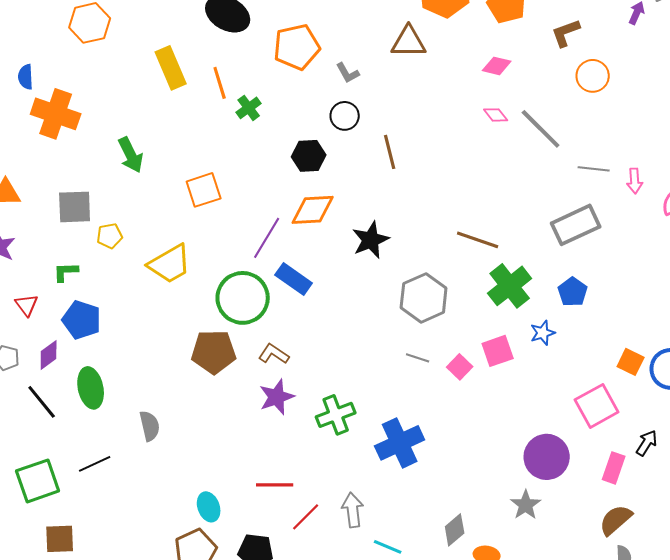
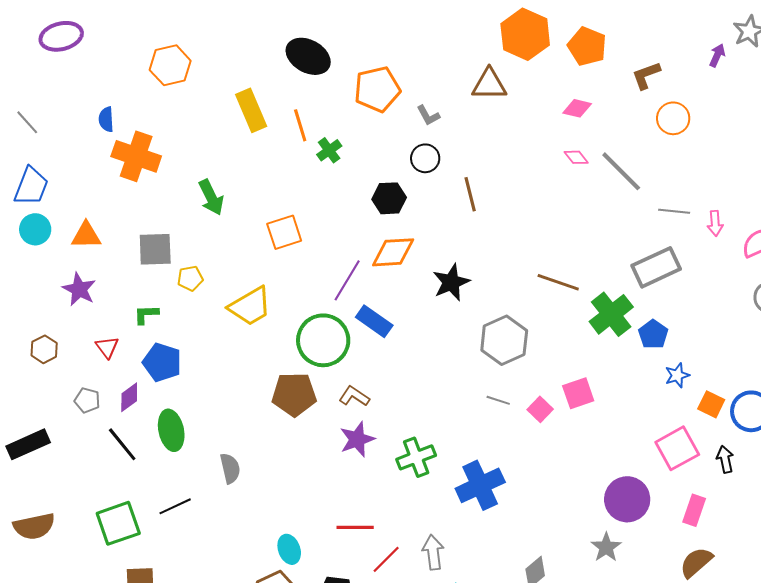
green cross: (510, 286) -> (611, 314), moved
blue star: (543, 333) -> (677, 375), moved
black arrow: (647, 443) -> (725, 459), moved, turned -44

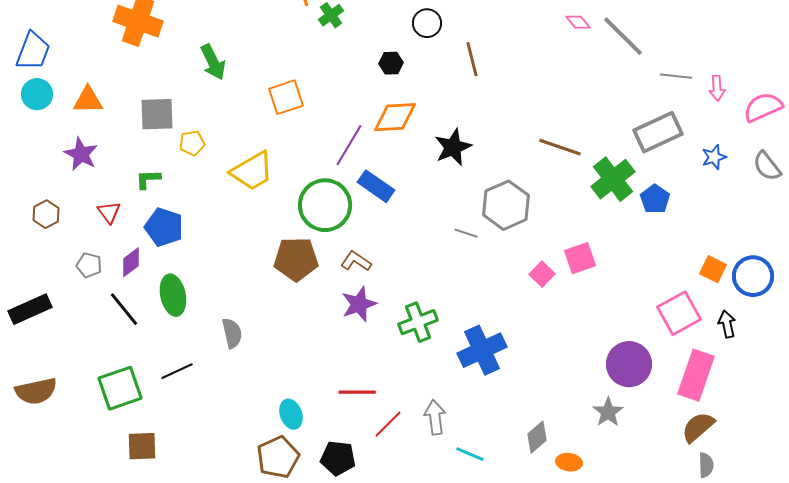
black hexagon: (389, 198) -> (391, 63), size x0.7
blue star: (677, 375) -> (714, 157), moved
gray line: (498, 400) -> (466, 233), moved
pink rectangle: (694, 510) -> (696, 375), size x1.6

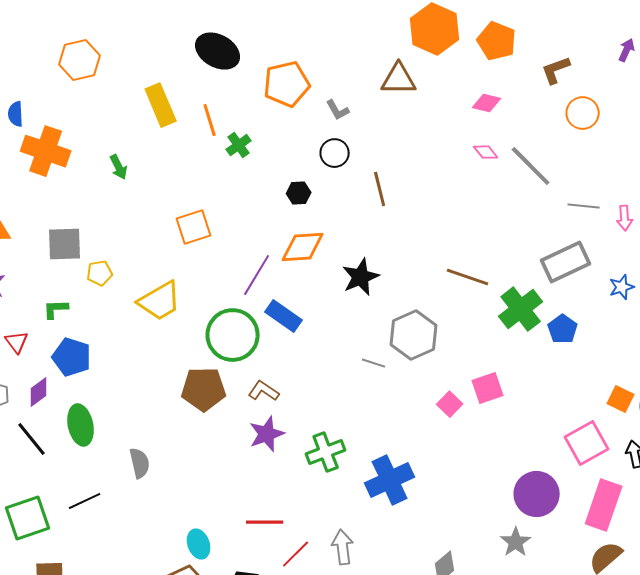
green arrow: (213, 62) -> (119, 167), moved, size x0.7

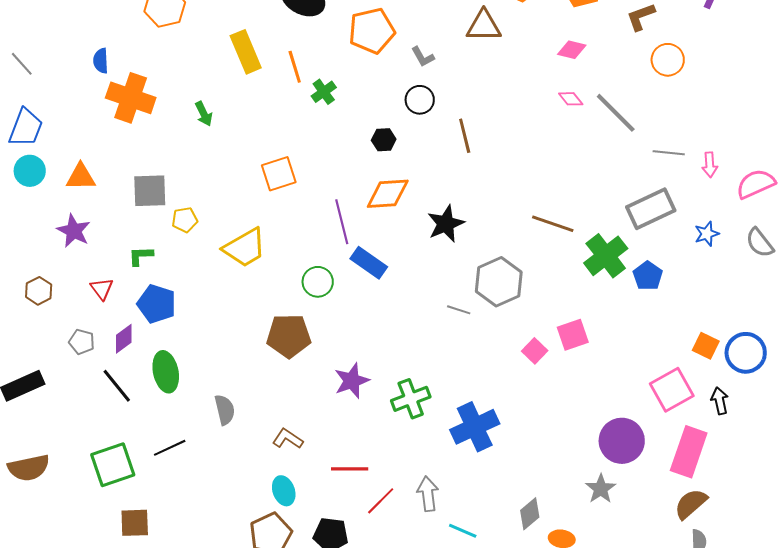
purple line: (257, 275) -> (342, 222), turned -45
green circle: (233, 335) -> (318, 282), size x0.6
brown L-shape: (264, 391) -> (288, 439), moved

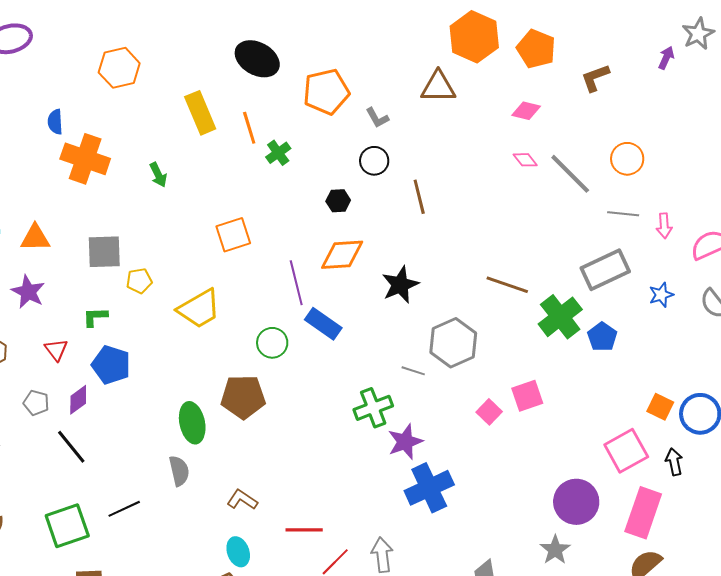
orange circle: (668, 60) -> (627, 159), moved
green ellipse: (166, 372) -> (192, 423), moved
purple star: (352, 381) -> (405, 442), moved
green cross: (411, 399) -> (373, 408), moved

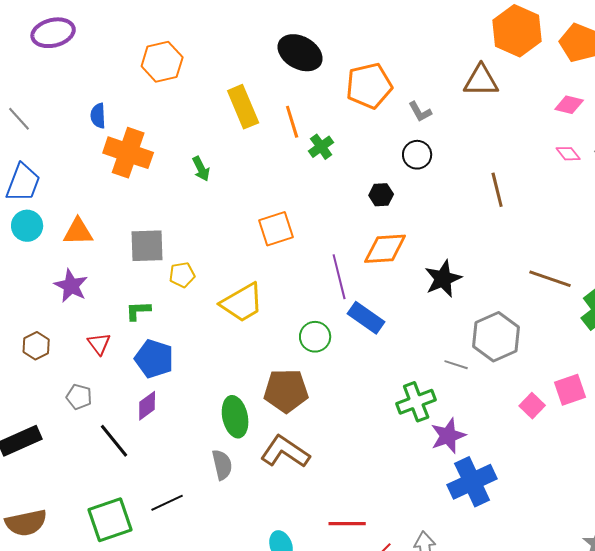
brown line: (419, 197) -> (497, 190), moved
purple diamond: (78, 400) -> (147, 406), moved
brown L-shape: (242, 500) -> (285, 452), moved, size x1.6

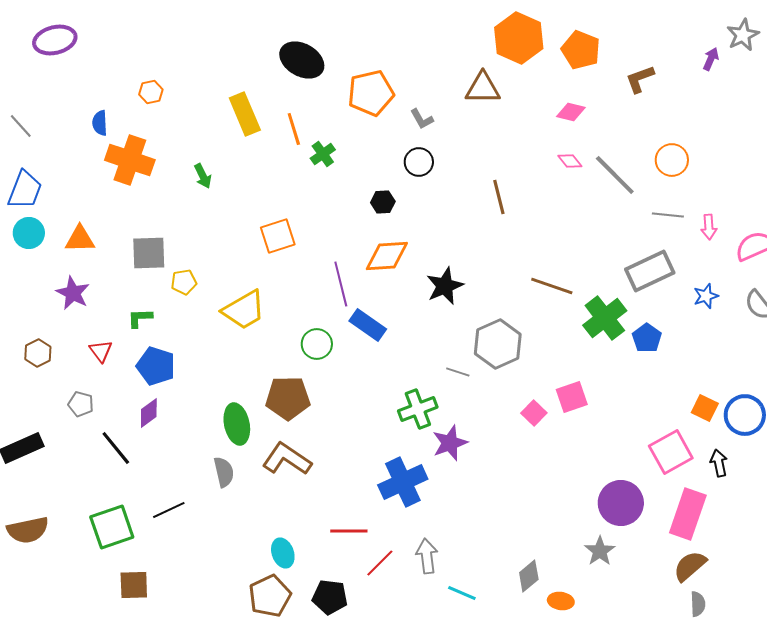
orange hexagon: (162, 62) -> (151, 92), moved, size x0.6
blue cross: (472, 482) -> (403, 482), moved

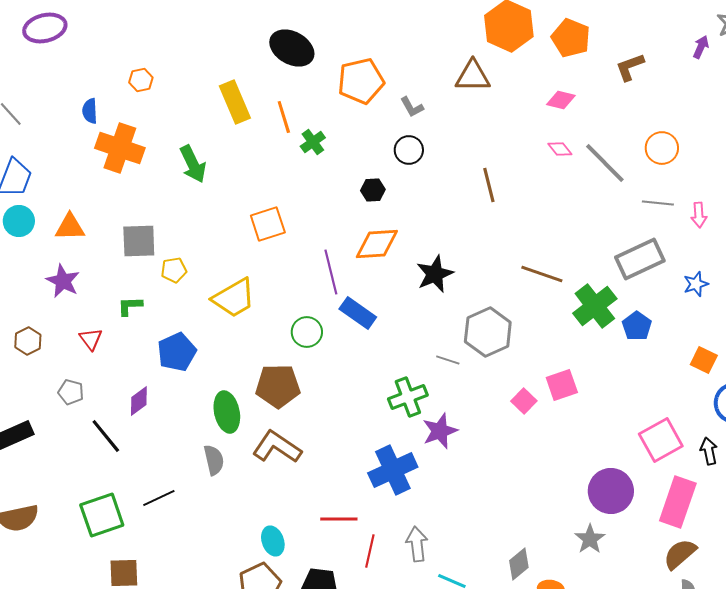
green arrow: (203, 176) -> (193, 164), size x1.5
blue pentagon: (156, 366) -> (177, 352), moved, turned 30
orange square: (705, 408) -> (704, 360), moved
red line: (380, 563) -> (370, 551), turned -32

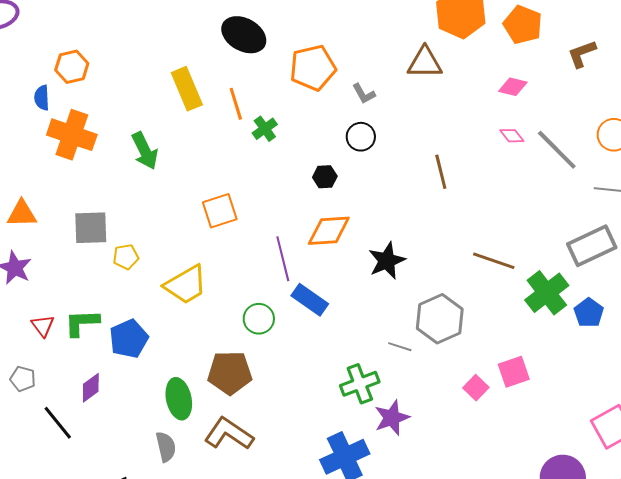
orange hexagon: (141, 80) -> (72, 67), moved, size x1.4
green L-shape: (130, 306) -> (82, 323), moved, size x1.4

